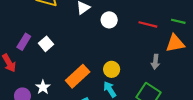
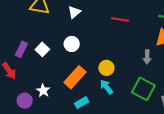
white circle: (109, 20) -> (72, 44), moved
red line: (148, 24) -> (120, 19), moved

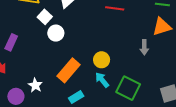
white circle: (72, 44) -> (56, 33), moved
white square: (42, 49) -> (45, 17), moved
green square: (143, 89) -> (128, 88), moved

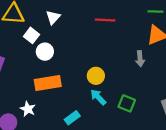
orange rectangle: (68, 70) -> (48, 83), moved, turned 45
green square: (128, 88) -> (127, 103), size x0.7

